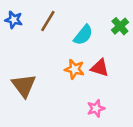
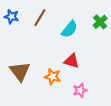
red triangle: (100, 68) -> (72, 61), moved
orange star: (74, 69) -> (53, 77), moved

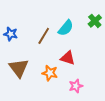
blue star: (11, 17) -> (11, 34), moved
brown line: (40, 18) -> (44, 36), moved

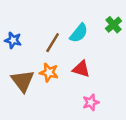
orange star: (50, 73) -> (49, 73), moved

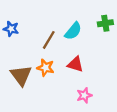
green cross: (114, 25) -> (105, 23), turned 32
blue star: (13, 40) -> (11, 29), moved

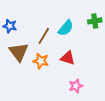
brown triangle: (21, 75) -> (19, 52), moved

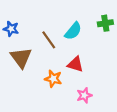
brown line: (44, 36) -> (49, 40), turned -66
orange star: (41, 61) -> (53, 79), moved

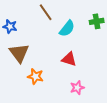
brown line: (49, 40) -> (46, 12), moved
orange star: (53, 79) -> (35, 76), moved

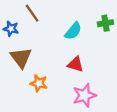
brown line: (46, 12) -> (32, 13), moved
pink star: (77, 88) -> (84, 95), size x1.5

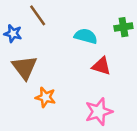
cyan semicircle: (73, 31) -> (86, 36), turned -114
red triangle: (75, 64) -> (101, 66), moved

